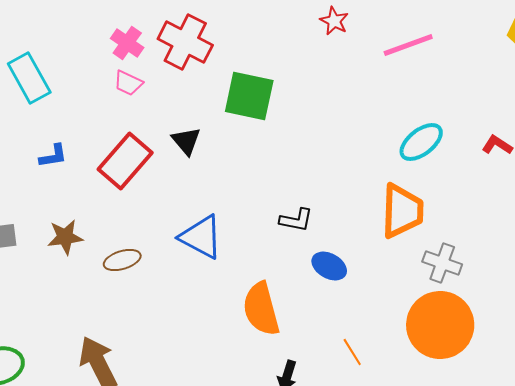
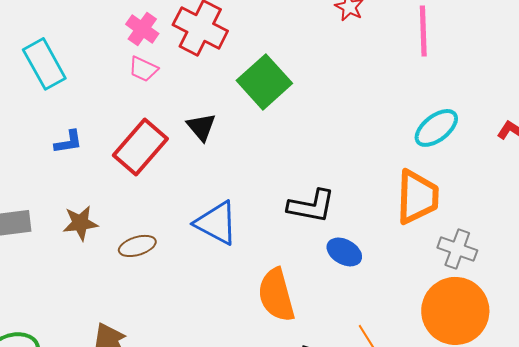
pink line: (408, 45) -> (423, 31), turned -72
green square: (249, 96) -> (264, 82), turned 36
black L-shape: (296, 220) -> (311, 206), size x1.4

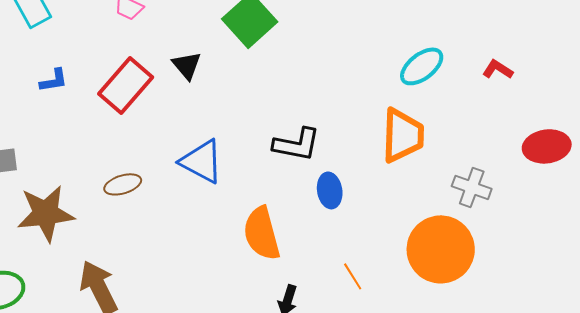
brown star: (80, 223) -> (46, 213), moved, size x1.6
gray cross: (457, 249) -> (472, 187), moved
blue ellipse: (344, 252) -> (330, 190), turned 52

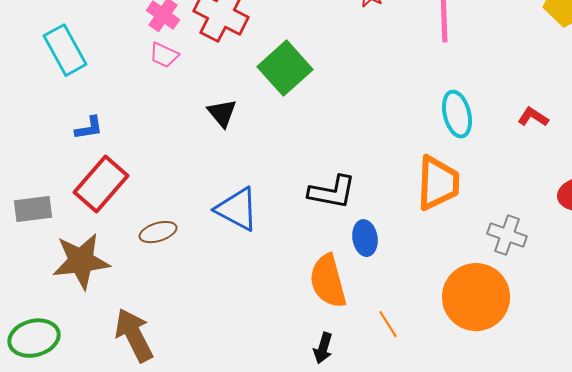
cyan ellipse: (422, 66) -> (457, 114), turned -66
red rectangle: (126, 85) -> (101, 184), moved
orange semicircle: (262, 233) -> (328, 281), moved

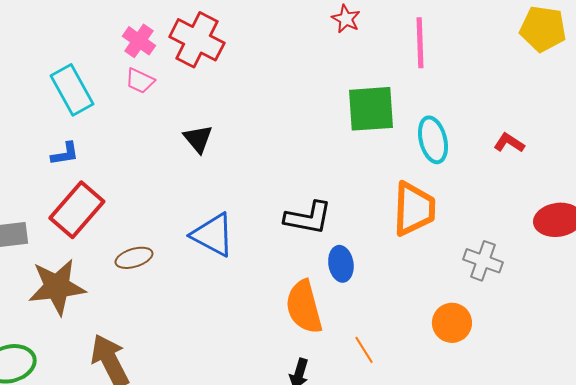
cyan rectangle: (65, 50) -> (72, 90), moved
green square: (285, 68) -> (371, 109), moved, turned 38
orange circle: (476, 297) -> (452, 323), size x0.6

